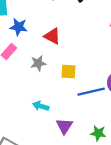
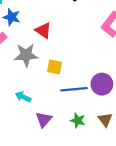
gray star: (38, 63) -> (26, 55), size x1.5
green star: (98, 133) -> (78, 120), moved

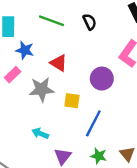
purple circle: (102, 84) -> (102, 79), moved
blue line: (74, 89) -> (93, 123), turned -55

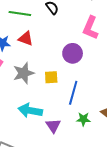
red triangle: (59, 63) -> (26, 39), moved
cyan arrow: (40, 133) -> (30, 111), size x1.6

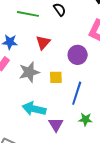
red triangle: (26, 39) -> (43, 42), moved, turned 49

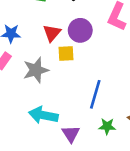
purple circle: (78, 55) -> (80, 30), moved
yellow square: (56, 77) -> (66, 53), moved

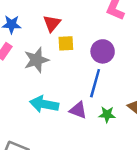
purple circle: (80, 30) -> (103, 51), moved
purple triangle: (71, 134) -> (78, 110), moved, turned -36

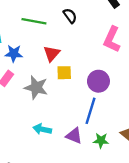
gray star: (36, 60) -> (36, 87), turned 30
cyan arrow: (44, 104) -> (42, 129), size x0.7

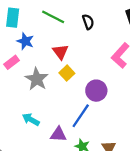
red triangle: (52, 54) -> (60, 52), turned -35
yellow square: (64, 73) -> (67, 73), turned 32
purple triangle: (74, 136) -> (58, 134), turned -35

